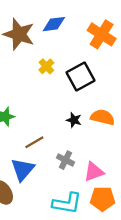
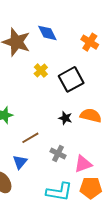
blue diamond: (54, 24) -> (47, 33), turned 70
orange cross: (102, 34) -> (90, 42), size x0.7
blue triangle: (23, 169) -> (20, 162), size x0.7

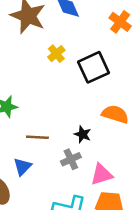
black star: (65, 118) -> (83, 134), moved
brown line: (30, 138) -> (37, 137), turned 30
gray cross: (58, 154) -> (71, 159), turned 35

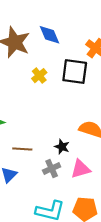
black square: (94, 67) -> (75, 72), moved, turned 32
pink triangle: (101, 174) -> (81, 169), moved

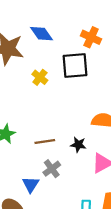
brown line: (22, 149) -> (45, 141), moved
gray cross: (52, 169) -> (52, 169), moved

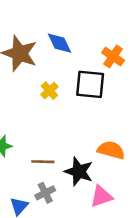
black star: (78, 145) -> (79, 172), size x1.6

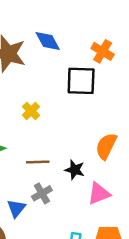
yellow cross: (49, 91) -> (31, 111), moved
orange semicircle: (111, 150) -> (106, 146), turned -76
black star: (79, 172) -> (75, 170), size x0.7

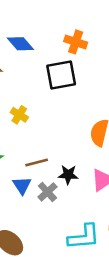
black star: (75, 170) -> (68, 175), moved
blue triangle: (16, 208) -> (22, 185), moved

